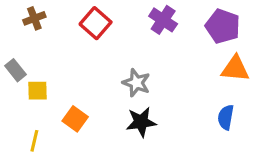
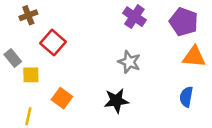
red square: (96, 23) -> (53, 42), moved
gray star: (136, 83) -> (129, 62), moved

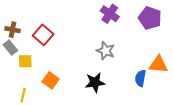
brown cross: (28, 15) -> (12, 30), moved, turned 32
orange triangle: (194, 57) -> (158, 65), moved
blue semicircle: (186, 97) -> (140, 78), moved

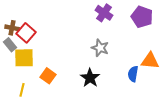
red square: (43, 35) -> (26, 33), moved
yellow square: (25, 61) -> (24, 58), size x1.5
black star: (95, 82) -> (90, 78), turned -30

